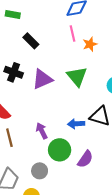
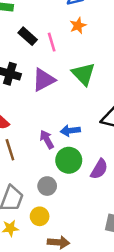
pink line: (73, 34) -> (52, 42), moved
orange star: (90, 44) -> (78, 26), moved
blue arrow: (76, 124) -> (70, 131), moved

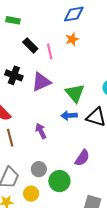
green triangle: (83, 74) -> (75, 93), moved
blue arrow: (70, 131) -> (69, 115), moved
green circle: (69, 160) -> (59, 181), moved

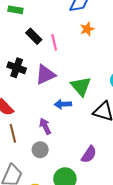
orange star: (72, 39) -> (87, 29), moved
blue arrow: (69, 115) -> (63, 104), moved
gray circle: (39, 169) -> (40, 150), moved

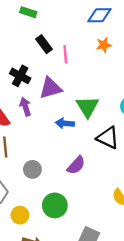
purple arrow: (45, 126) -> (25, 107), moved
purple semicircle: (89, 154) -> (76, 165), moved

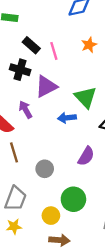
orange star: (104, 45) -> (89, 45), moved
black cross: (20, 76) -> (20, 70), moved
yellow circle: (20, 215) -> (51, 216), moved

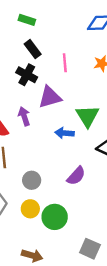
black rectangle: (31, 45) -> (33, 49), moved
yellow circle: (51, 216) -> (30, 209), moved

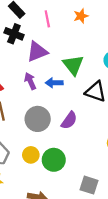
purple arrow: (24, 116) -> (30, 81), moved
gray circle: (32, 180) -> (38, 119), moved, size x1.5

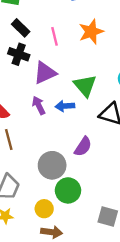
orange star: (81, 16) -> (91, 32), size x1.5
gray circle: (38, 119) -> (52, 165), moved
yellow circle: (31, 155) -> (44, 209), moved

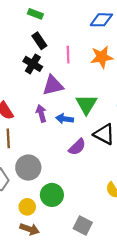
purple semicircle: (83, 147) -> (77, 147), moved
gray circle: (52, 165) -> (28, 168), moved

